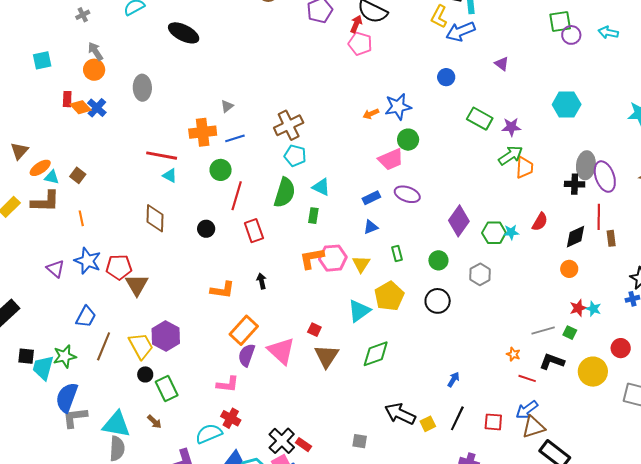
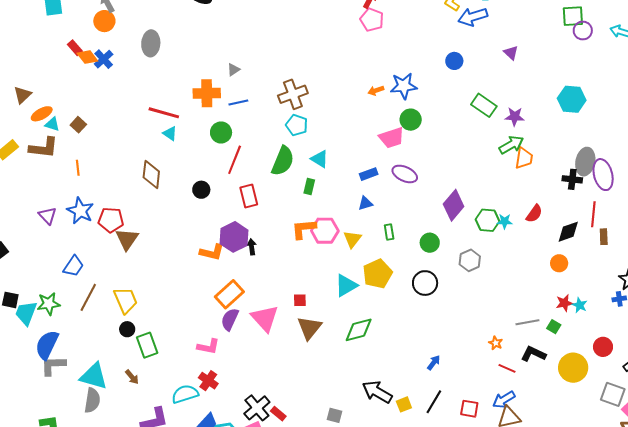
red rectangle: (67, 99) -> (75, 48), turned -49
red square: (314, 330) -> (300, 300), turned -32
purple hexagon: (166, 336) -> (234, 237), moved

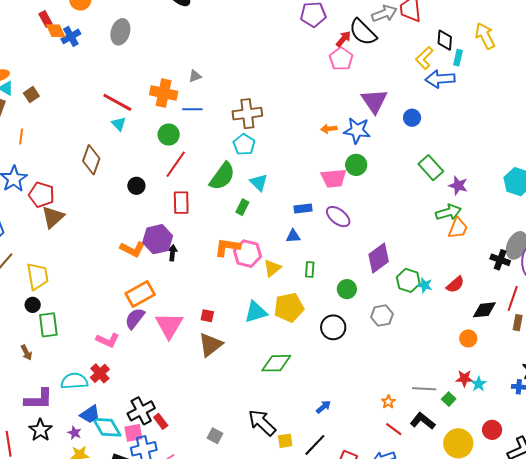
purple triangle: (511, 53) -> (374, 101), moved, size x1.8
green diamond: (359, 330) -> (276, 363), moved

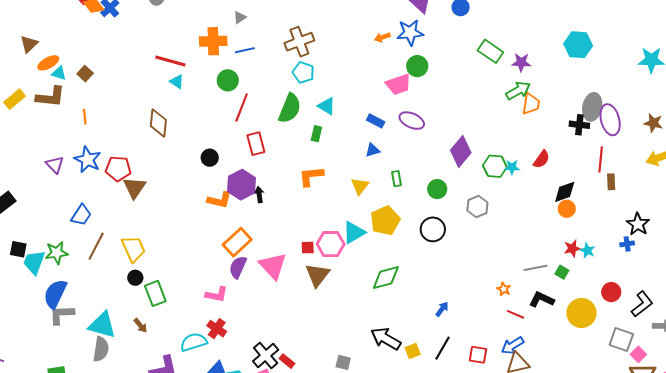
black circle: (136, 186) -> (210, 158), moved
blue rectangle: (303, 208) -> (376, 121), turned 48
pink hexagon: (247, 254) -> (331, 244), moved
black diamond: (484, 310) -> (565, 192), moved

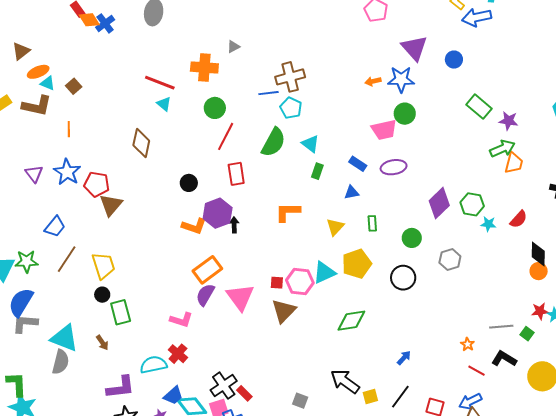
blue line: (245, 50) -> (268, 93), moved
purple ellipse: (412, 121) -> (394, 167), turned -40
green rectangle: (316, 134) -> (317, 171), moved
green hexagon: (495, 166) -> (472, 204), moved
black diamond: (565, 192) -> (538, 254), turned -75

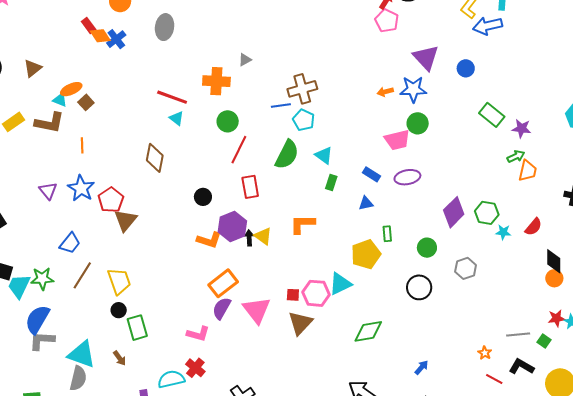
orange ellipse: (38, 72) -> (71, 89), moved
green arrow: (502, 149) -> (516, 156), size x0.7
red pentagon: (97, 184) -> (111, 200), turned 30
yellow triangle: (335, 227) -> (263, 236), moved, turned -36
yellow pentagon: (357, 264) -> (366, 254), moved

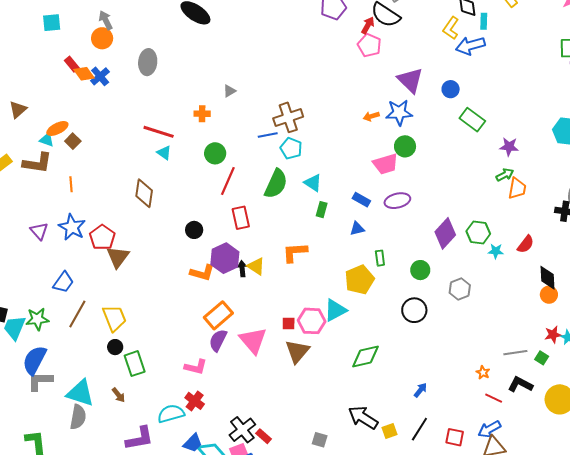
orange cross: (216, 81) -> (202, 114), size x0.6
green rectangle: (492, 115) -> (472, 120), moved

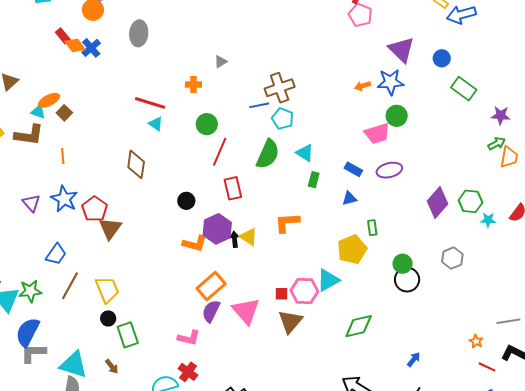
green circle: (420, 270) -> (403, 264), moved

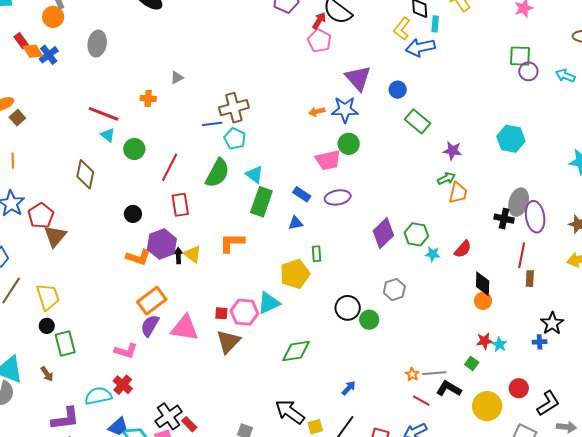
green circle: (207, 124) -> (134, 149), moved
green rectangle: (314, 180) -> (261, 202), size x1.8
green circle: (403, 264) -> (369, 320), moved
pink triangle: (246, 311) -> (185, 328), turned -44
gray line: (508, 321) -> (434, 373), moved

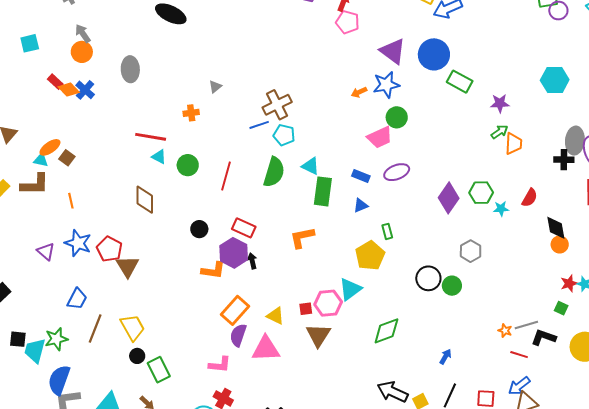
blue circle: (398, 90) -> (434, 54), size x1.8
red rectangle: (180, 205) -> (244, 228), moved, turned -45
yellow triangle: (192, 254) -> (275, 316), moved
pink triangle: (185, 328) -> (266, 349), moved

